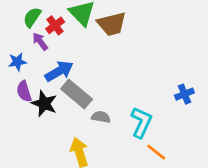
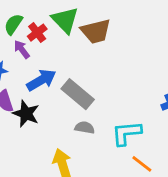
gray rectangle: (77, 94) -> (78, 94), moved
cyan L-shape: (141, 122) -> (127, 133), turned -120

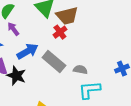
red cross: (37, 33) -> (60, 32), moved
gray semicircle: (85, 128) -> (80, 70), moved

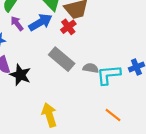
blue arrow: (27, 51) -> (40, 22), moved
cyan L-shape: (89, 90) -> (109, 75), moved

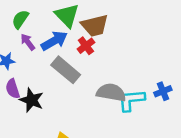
gray rectangle: (62, 59) -> (66, 70), moved
gray semicircle: (91, 68) -> (111, 93), size x1.6

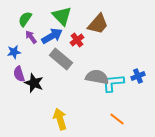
brown trapezoid: (95, 26) -> (98, 24), moved, turned -35

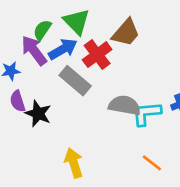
green semicircle: (25, 19) -> (42, 30), moved
purple arrow: (31, 37) -> (34, 50), size x1.6
red cross: (77, 40) -> (97, 55), size x1.5

